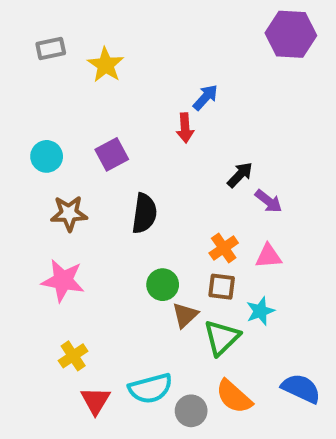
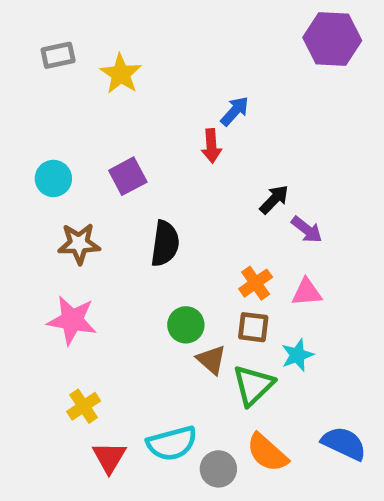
brown triangle: (185, 315) -> (211, 360), turned -36

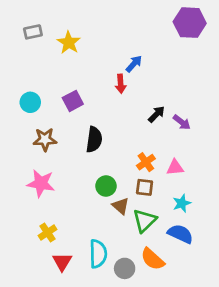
purple arrow: (307, 230) -> (182, 122), moved
cyan star: (297, 355) -> (182, 203), moved
cyan semicircle: (172, 443) -> (98, 254), turned -76
blue semicircle: (344, 443) -> (180, 234), moved

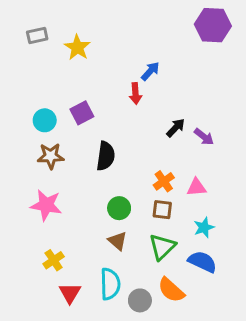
cyan circle: (30, 102) -> (45, 120), moved
brown triangle: (121, 206) -> (118, 241), moved

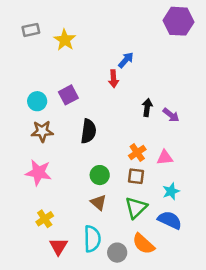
black arrow: (176, 128) -> (147, 107), turned -36

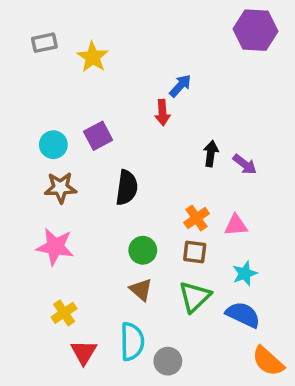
orange semicircle: (143, 244) -> (268, 361), moved

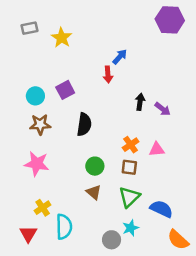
cyan star: (245, 274) -> (131, 228), moved
cyan semicircle: (132, 341) -> (64, 227), moved
red triangle: (84, 352) -> (28, 234), moved

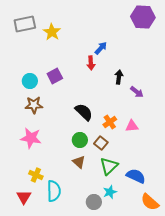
gray rectangle: (29, 28) -> (25, 24), size x1.5
black arrow: (140, 102) -> (119, 77), moved
black semicircle: (84, 124) -> (84, 112), moved, turned -54
brown square: (129, 167) -> (101, 143), moved, turned 32
yellow cross: (43, 208) -> (36, 175), turned -32

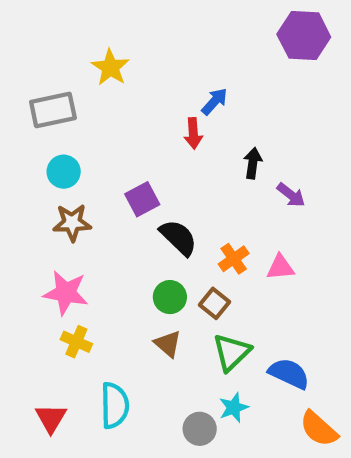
gray rectangle: (25, 24) -> (53, 110), moved
purple square: (55, 76) -> (142, 199), moved
yellow cross: (36, 175) -> (76, 342), moved

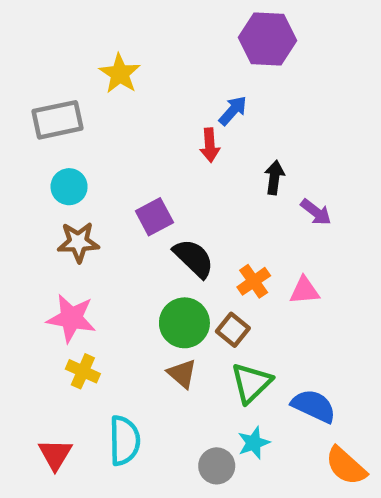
purple hexagon: (304, 36) -> (267, 39), moved
green circle: (170, 297) -> (184, 323), size x1.4

